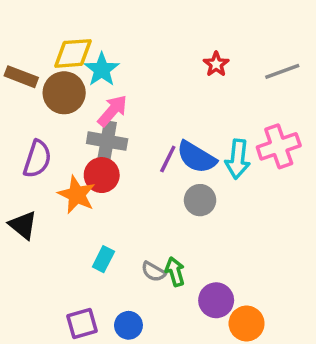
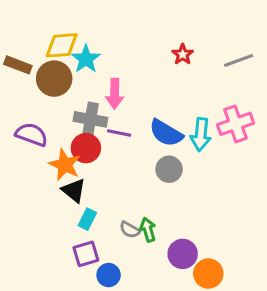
pink arrow: (112, 111) -> (115, 94), moved, turned 140
purple semicircle: (37, 159) -> (31, 134), turned -88
purple line: (168, 159) -> (119, 133), moved, turned 75
black triangle: (23, 225) -> (74, 190), moved
purple square: (82, 324) -> (86, 254), moved

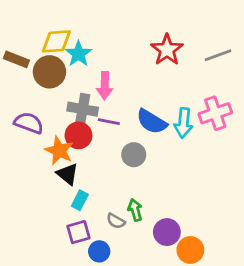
red star: (183, 54) -> (167, 50), size x1.6
gray circle: (169, 169) -> (134, 155), moved
gray semicircle: (130, 230) -> (116, 221), moved

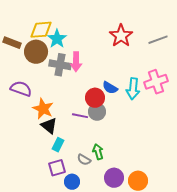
gray cross: (83, 109) -> (60, 65), moved
purple line: (109, 122) -> (80, 116), moved
blue semicircle: (152, 122) -> (110, 88), size x0.7
red circle: (78, 135) -> (95, 98), moved
purple circle: (167, 232) -> (114, 178), moved

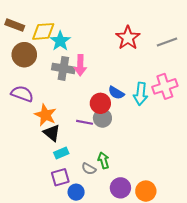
brown rectangle: (12, 43) -> (15, 25), moved
brown circle: (36, 52) -> (24, 55), moved
cyan rectangle: (58, 145) -> (61, 153), turned 40

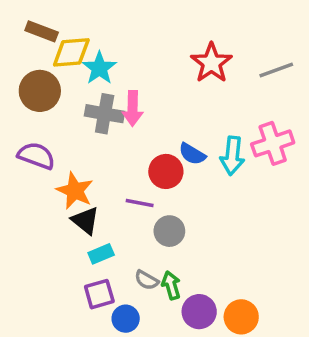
brown rectangle: (15, 25) -> (42, 31), moved
gray circle: (102, 118) -> (169, 231), moved
green arrow: (104, 160) -> (171, 285), moved

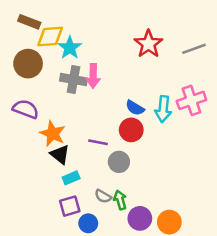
red circle: (166, 171) -> (131, 130), moved

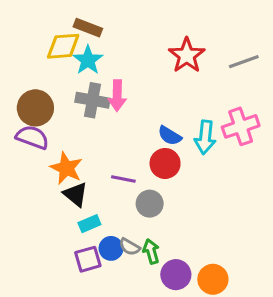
brown rectangle: (29, 22) -> (88, 28), moved
brown circle: (28, 64) -> (35, 108), moved
blue circle: (88, 223) -> (111, 248), moved

